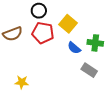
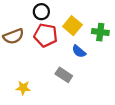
green cross: (95, 43) -> (100, 32), moved
gray rectangle: (89, 70) -> (64, 75), moved

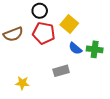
green cross: (100, 32) -> (95, 49), moved
gray rectangle: (64, 75) -> (61, 71), turned -49

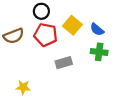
blue semicircle: (75, 48) -> (97, 29), moved
gray rectangle: (61, 71) -> (64, 63), moved

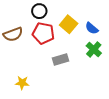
green cross: (99, 52) -> (94, 49), turned 35

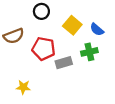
red pentagon: (43, 33) -> (44, 49), moved
green cross: (94, 49) -> (89, 52), moved, turned 35

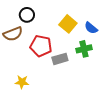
black circle: (41, 11) -> (27, 15), moved

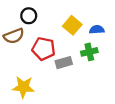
blue semicircle: (91, 28) -> (97, 30), turned 136
yellow star: (22, 82) -> (23, 87), size x1.5

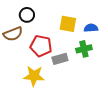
yellow square: (72, 25) -> (68, 24), turned -30
yellow star: (23, 87) -> (34, 76), moved

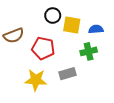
black circle: (27, 15) -> (53, 16), moved
gray rectangle: (60, 59) -> (67, 74), moved

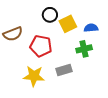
yellow square: (72, 25) -> (68, 24), turned -36

